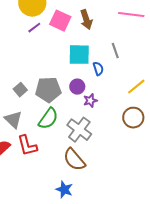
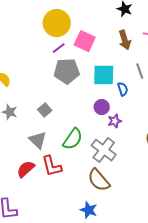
brown arrow: (86, 20) -> (125, 40), moved
gray pentagon: (48, 90) -> (67, 71), moved

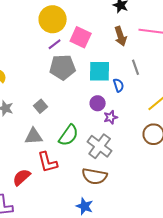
gray triangle: (38, 140) -> (34, 136), turned -48
red semicircle: (26, 169) -> (22, 177), moved
brown semicircle: (99, 180) -> (95, 176), turned -40

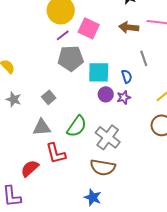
brown arrow: (121, 36) -> (129, 27), turned 114
cyan square: (100, 71) -> (99, 72), moved
purple star: (111, 117) -> (124, 97), moved

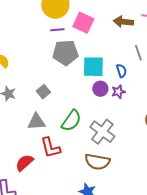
purple line: (63, 35) -> (57, 30), turned 32

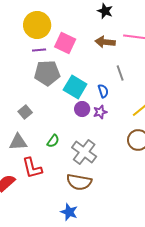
cyan square: (93, 67) -> (75, 87), turned 30
green semicircle: (71, 121) -> (53, 141), size x0.6

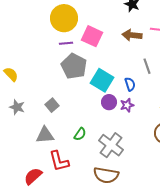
gray pentagon: (47, 73) -> (74, 66), turned 30

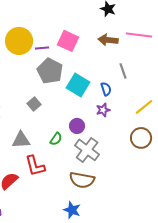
yellow circle: (64, 18) -> (19, 41), moved
purple circle: (109, 102) -> (77, 126), moved
gray square: (52, 105) -> (34, 104), moved

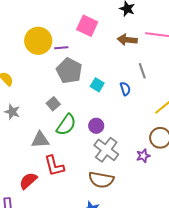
pink square: (68, 41) -> (87, 26), moved
cyan square: (78, 85) -> (97, 85), size x0.6
purple star: (103, 110) -> (143, 156), moved
green semicircle: (56, 139) -> (66, 125), moved, size x1.6

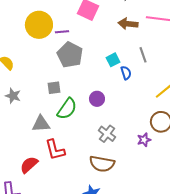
cyan square: (97, 85) -> (113, 60), moved, turned 32
gray square: (53, 104) -> (54, 88), turned 32
purple circle: (96, 126) -> (97, 99), moved
gray cross: (106, 150) -> (107, 134), size x0.7

